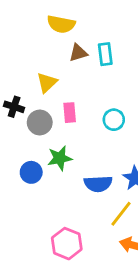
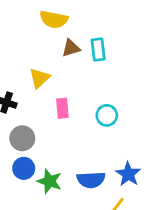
gray circle: (40, 123) -> (22, 138), moved
green star: (60, 158) -> (49, 181), moved, turned 30

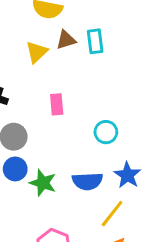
yellow triangle: (39, 78) -> (37, 52), moved
cyan circle: (107, 115) -> (106, 132), moved

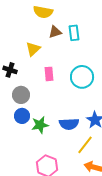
yellow triangle: (37, 52) -> (33, 49), moved
cyan circle: (106, 132) -> (82, 77), moved, size x1.5
green star: (43, 183) -> (40, 125), turned -30

